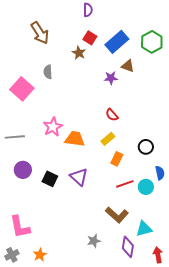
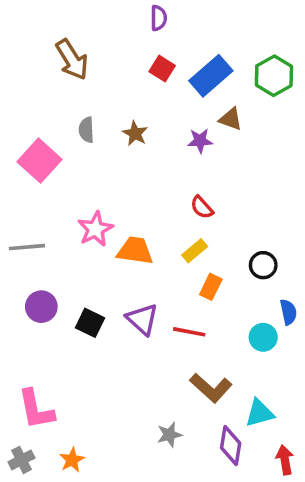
brown star: (79, 53) -> (135, 133), moved
red line: (125, 184) -> (189, 332), moved, turned 30

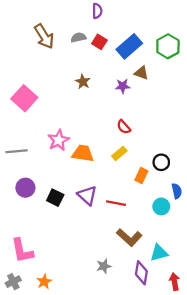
gray semicircle: (86, 130) -> (78, 37), moved, turned 80
orange rectangle: (211, 287) -> (141, 176), moved

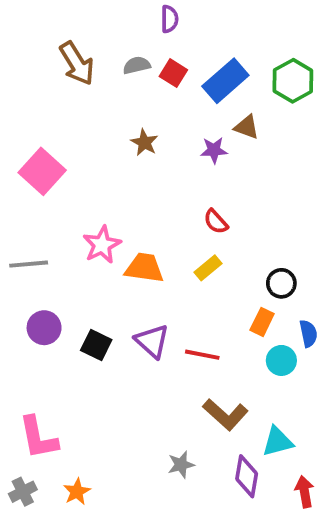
orange rectangle: (141, 176) -> (262, 322), moved

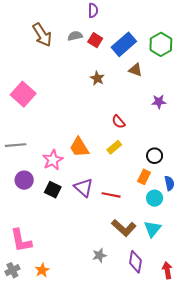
brown star: (144, 142) -> (97, 78), moved
purple star: (214, 150) -> (159, 102), moved
pink star: (102, 245) -> (53, 160), moved
orange trapezoid: (144, 268) -> (79, 147), turned -130
cyan triangle: (277, 442) -> (152, 229), moved, turned -36

